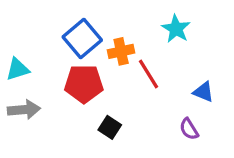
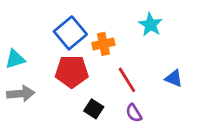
red line: (149, 74) -> (127, 80), moved
purple semicircle: (189, 129) -> (134, 113), moved

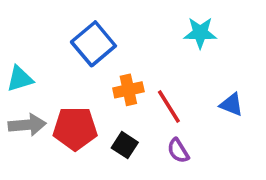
cyan star: (150, 25) -> (200, 33), turned -30
orange cross: (103, 44) -> (128, 90), moved
red pentagon: (72, 72) -> (75, 129), moved

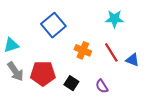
orange cross: (128, 90) -> (83, 50), moved, turned 35
red line: (169, 106) -> (111, 52), moved
gray arrow: (27, 125) -> (15, 71), turned 60

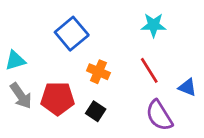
orange cross: (83, 50) -> (98, 72), moved
blue triangle: (132, 60) -> (187, 87), moved
purple semicircle: (102, 86) -> (159, 115), moved, size x1.6

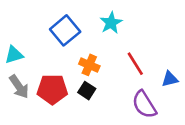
cyan star: (154, 25) -> (111, 23), moved, turned -30
blue triangle: (187, 87) -> (170, 79), turned -36
black square: (96, 111) -> (87, 91), moved

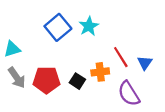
cyan star: (111, 23) -> (89, 26), moved
orange cross: (89, 65) -> (100, 72), moved, turned -30
blue triangle: (170, 79) -> (145, 63), moved, turned -42

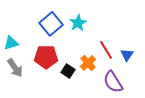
orange cross: (100, 72) -> (88, 63), turned -35
red pentagon: (46, 80) -> (46, 57), moved

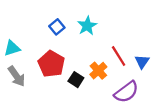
blue square: (51, 24) -> (57, 27), size x0.6
red pentagon: (46, 57) -> (51, 64), turned 30
purple semicircle: (113, 82) -> (126, 92), turned -95

